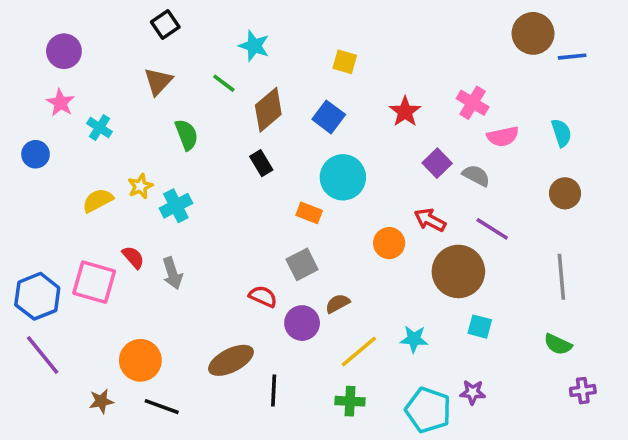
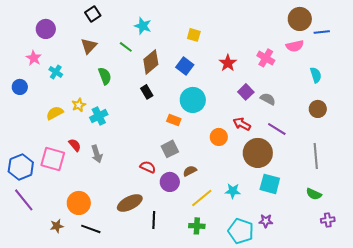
purple circle: (64, 51) -> (46, 29), moved
pink semicircle: (503, 136) -> (295, 46), moved
cyan square: (480, 327) -> (270, 184), size x1.5

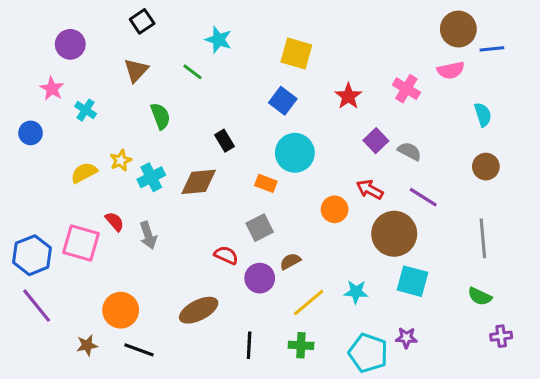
yellow square: (194, 35) -> (296, 53), size x1.5
brown diamond: (151, 62) -> (199, 182), moved, turned 35
black line: (154, 220) -> (249, 345), moved

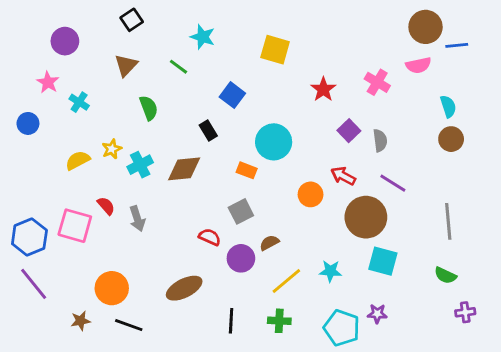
blue square: (283, 101) -> (232, 95), moved
gray semicircle: (409, 151) -> (380, 140), turned 55
brown circle: (486, 167) -> (451, 139), moved

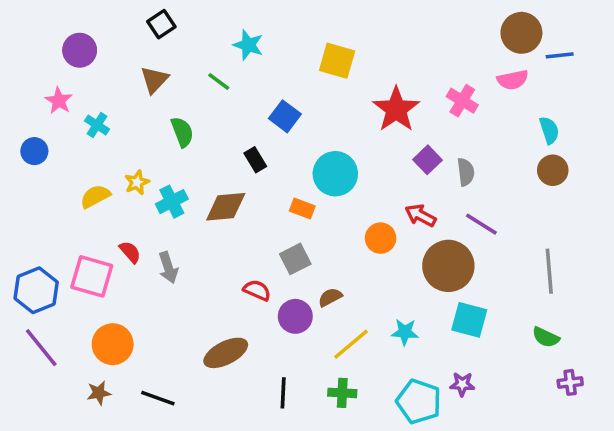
red star: (323, 89) -> (396, 109), size x1.5
orange circle: (112, 288) -> (113, 344), moved

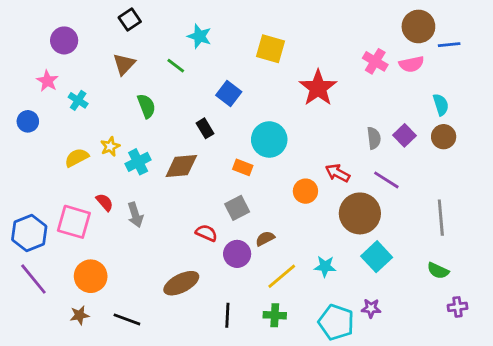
pink cross: (462, 101) -> (375, 61), moved
purple square: (427, 160) -> (405, 135), moved
cyan square: (469, 320) -> (377, 257), turned 32

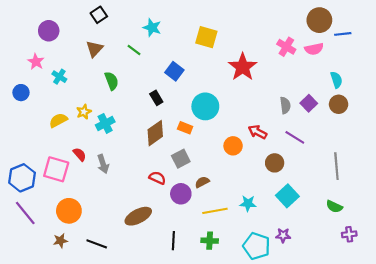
brown diamond: (181, 166) -> (155, 133), moved, turned -30
brown circle: (360, 213) -> (275, 163), size x0.6
yellow line: (282, 276) -> (215, 211), turned 30

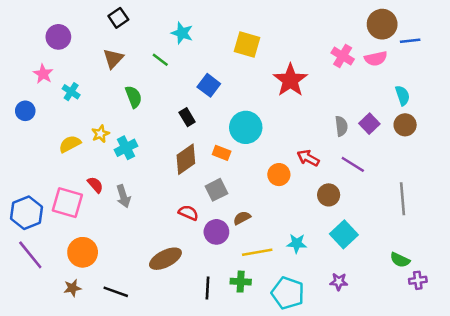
green semicircle: (334, 207) -> (400, 260), moved
green cross: (210, 241) -> (241, 282), moved
cyan pentagon: (256, 246) -> (288, 293), moved

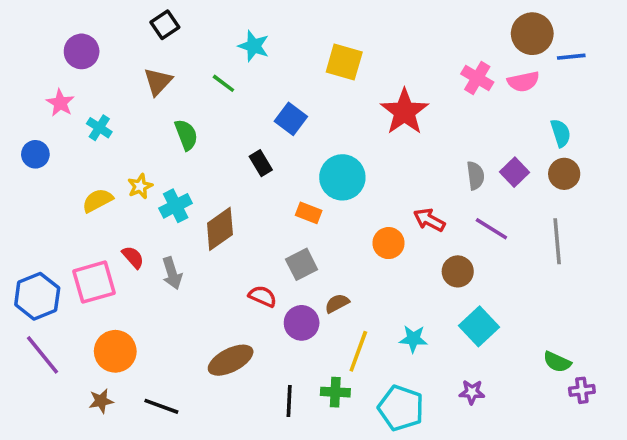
brown diamond: (186, 159) -> (220, 229), moved
gray line: (403, 199) -> (557, 241), moved
pink square: (67, 203) -> (94, 282), turned -32
yellow line: (257, 252) -> (358, 351), turned -60

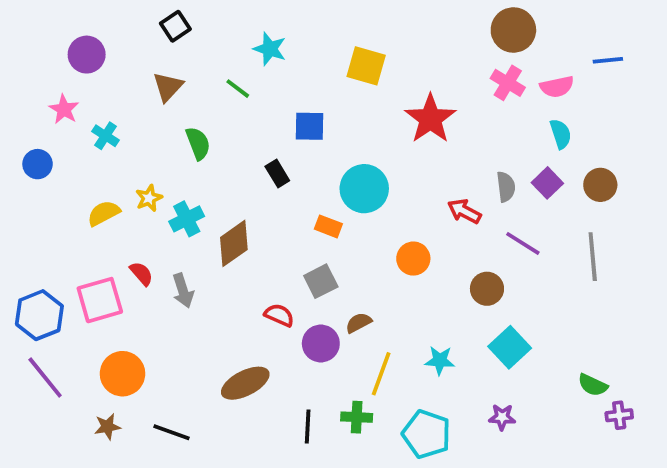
brown circle: (532, 34) -> (513, 30), moved
blue square: (291, 119) -> (309, 126), turned -36
cyan semicircle: (561, 133) -> (561, 134), moved
red arrow: (429, 220) -> (464, 211), moved

